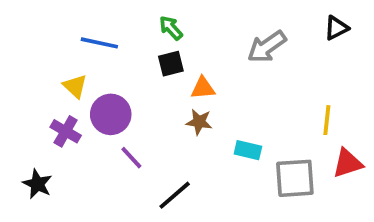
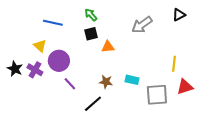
brown star: (199, 122) -> (106, 82), moved
black star: (37, 184) -> (15, 69), moved

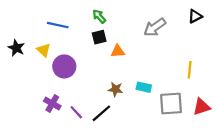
black star: (15, 69) -> (16, 48), moved
purple cross: (35, 70) -> (52, 104), moved
purple line: (70, 84) -> (76, 112), moved
red triangle: (185, 87) -> (202, 107), moved

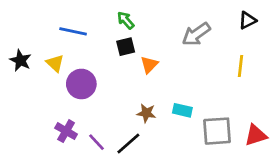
orange triangle: (118, 51) -> (149, 65), turned -40
yellow line: (190, 70) -> (241, 66), moved

